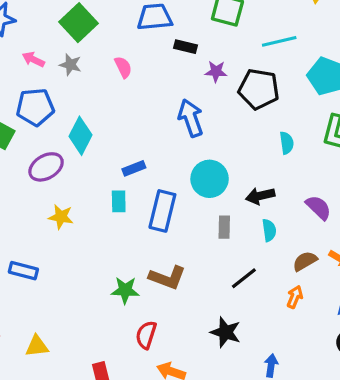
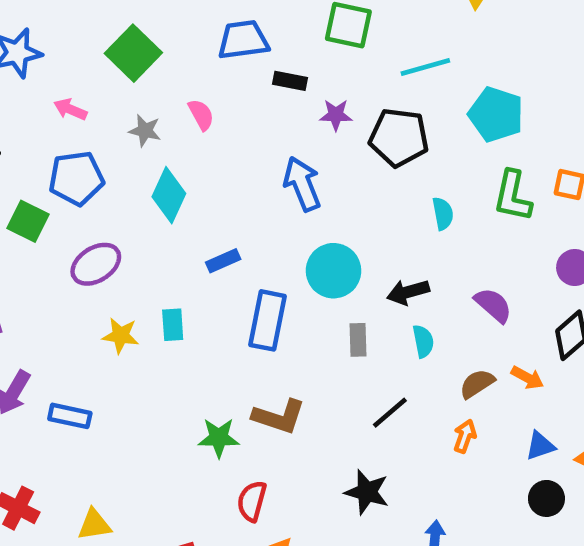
gray star: (70, 65) -> (145, 131), moved
cyan diamond: (80, 136) -> (169, 195), moved
cyan rectangle: (119, 201) -> (173, 325), moved

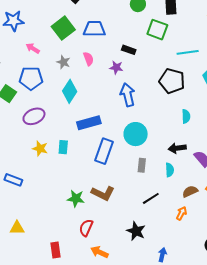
blue trapezoid: (243, 40) -> (94, 29), moved
purple star: (336, 115) -> (116, 67), moved
blue rectangle: (223, 261) -> (89, 123), size x1.6
black arrow: (408, 292) -> (177, 148), moved

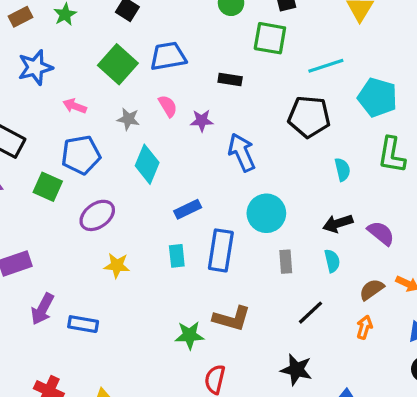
purple star: (116, 67) -> (202, 121), moved
blue rectangle: (89, 123) -> (188, 209), size x0.7
cyan rectangle: (63, 147) -> (177, 256), moved

